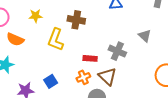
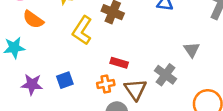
gray cross: (117, 51) -> (165, 75), moved

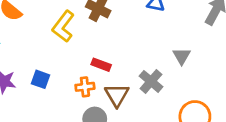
blue square: (65, 80) -> (40, 79), turned 35

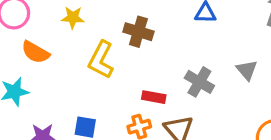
gray cross: (151, 81) -> (199, 82), moved

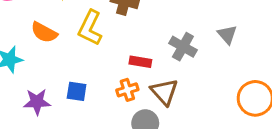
orange semicircle: (35, 52) -> (44, 32), moved

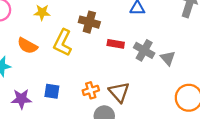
gray triangle: (227, 35) -> (168, 58), moved
gray cross: (183, 47) -> (144, 50), moved
red rectangle: (140, 62) -> (116, 44), moved

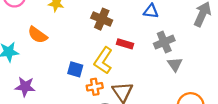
yellow L-shape: (63, 43) -> (103, 61), moved
gray cross: (144, 50) -> (164, 42), moved, turned 30
blue square: (52, 91) -> (75, 69), moved

